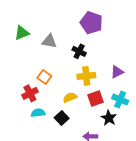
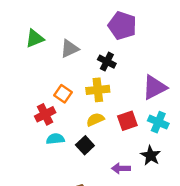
gray triangle: (49, 41) -> (69, 49), turned -35
purple triangle: (117, 72) -> (154, 87), size x1.5
yellow cross: (86, 76) -> (98, 90), moved
black star: (109, 118) -> (151, 156), moved

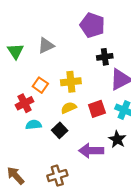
green triangle: (35, 38) -> (15, 51), moved, turned -42
black cross: (107, 62) -> (105, 57), moved, turned -35
purple arrow: (121, 168) -> (91, 151), size x1.5

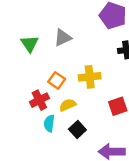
yellow semicircle: (69, 108) -> (68, 105), moved
cyan semicircle: (34, 125) -> (49, 123), turned -77

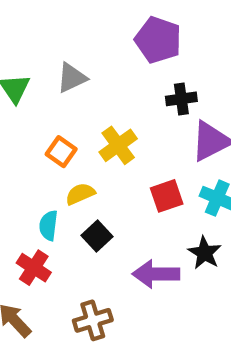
yellow cross: (90, 77) -> (118, 145), turned -30
red cross: (39, 100) -> (34, 268), moved, turned -30

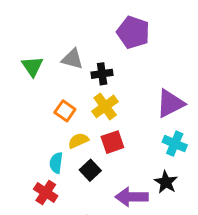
gray triangle: (72, 78) -> (72, 59), turned 40
black cross: (181, 99) -> (102, 74), moved
red square: (167, 196) -> (112, 142), moved

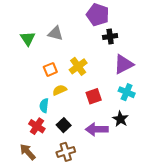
black cross: (102, 74) -> (110, 36), moved
orange square: (65, 111) -> (50, 69), turned 32
red square: (112, 142) -> (94, 96), moved
black square: (90, 170) -> (64, 125), moved

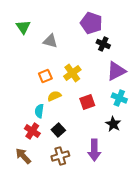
black cross: (110, 36) -> (103, 44), turned 32
green triangle: (28, 39) -> (23, 27), moved
purple arrow: (97, 129) -> (94, 150), moved, turned -90

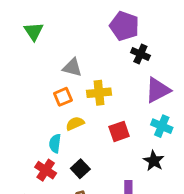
gray triangle: (50, 41) -> (72, 67), moved
yellow cross: (72, 73) -> (99, 93), turned 30

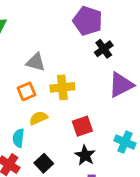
black cross: (140, 54) -> (104, 49), turned 30
cyan cross: (162, 126) -> (125, 142), moved
black star: (154, 161) -> (85, 155), moved

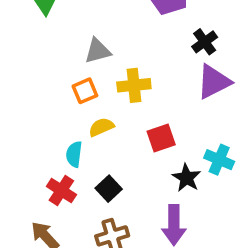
black cross: (104, 49) -> (205, 42), moved
gray triangle: (36, 62) -> (98, 51), turned -30
black star: (85, 155) -> (187, 178), moved

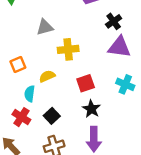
purple triangle: (214, 82) -> (119, 47), turned 35
orange square: (85, 91) -> (18, 65), moved
cyan cross: (219, 160) -> (125, 84), moved
black star: (187, 178) -> (91, 109), moved

